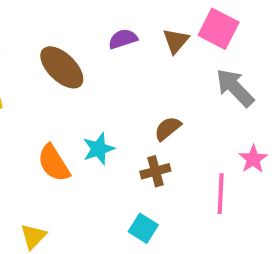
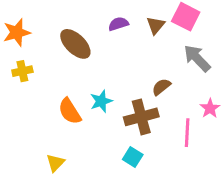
brown semicircle: (168, 128) -> (161, 87), moved
brown cross: (155, 171) -> (141, 117), size x1.6

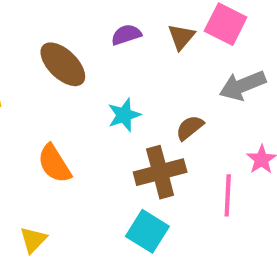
gray arrow: (197, 58) -> (243, 85), turned -68
cyan star: (101, 101) -> (124, 115), moved
cyan square: (133, 157) -> (147, 231), size x1.4

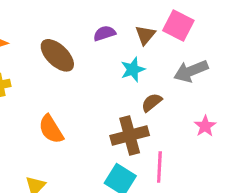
cyan star: (124, 115) -> (133, 69), moved
pink line: (228, 195) -> (159, 167), moved

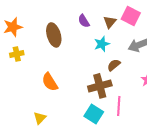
purple semicircle: (104, 33) -> (84, 21), turned -104
brown ellipse: (57, 55) -> (54, 35), turned 30

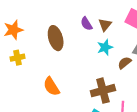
brown triangle: (110, 22) -> (105, 25), moved
brown semicircle: (114, 65) -> (125, 63), moved

